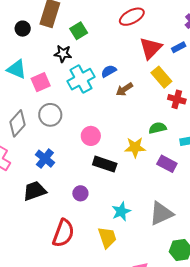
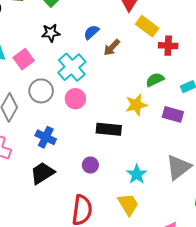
black star: (63, 54) -> (51, 33), moved
cyan cross: (81, 79) -> (72, 67), moved
pink circle: (91, 136) -> (75, 99), moved

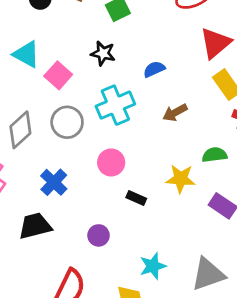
brown arrow: (112, 47) -> (175, 113), moved
pink square: (24, 59) -> (58, 75), turned -30
pink circle: (75, 99) -> (111, 162), moved
black rectangle: (109, 129) -> (136, 198), size x0.6

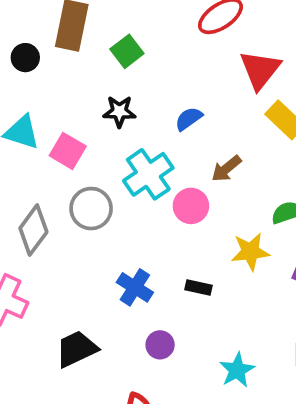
pink circle: (111, 162) -> (191, 206), moved
blue cross: (54, 182) -> (135, 287), moved

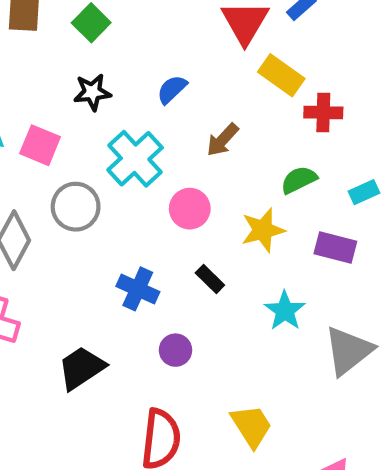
pink circle: (191, 206) -> (190, 209), moved
black rectangle: (199, 288) -> (210, 279), turned 40
cyan star: (237, 370) -> (285, 311), moved

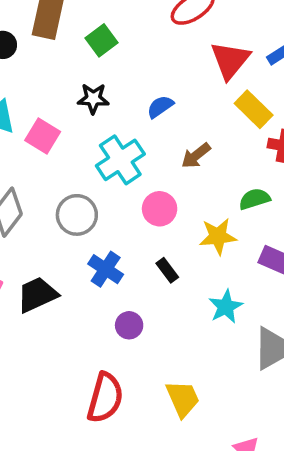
gray circle: (76, 207) -> (77, 215), moved
black trapezoid: (82, 368) -> (37, 295), moved

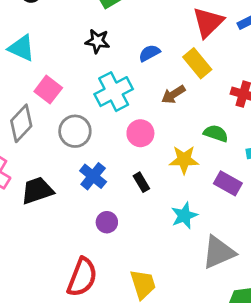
yellow rectangle: (254, 109) -> (197, 63), moved
pink square: (43, 136) -> (48, 90), moved
green semicircle: (254, 199) -> (216, 133), turned 30

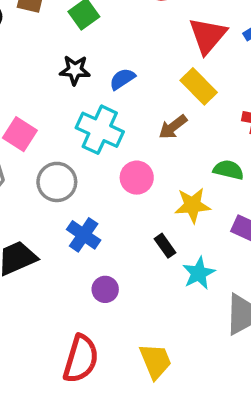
blue semicircle: (149, 53) -> (122, 79), moved
cyan cross: (114, 92) -> (100, 130), turned -33
black rectangle: (141, 182) -> (165, 246), moved

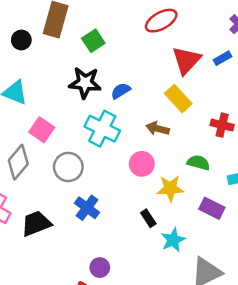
black star: (75, 70) -> (85, 83), size x1.4
brown arrow: (173, 127) -> (158, 129), turned 50
pink circle: (137, 178) -> (142, 164), moved
purple circle: (105, 289) -> (100, 268), moved

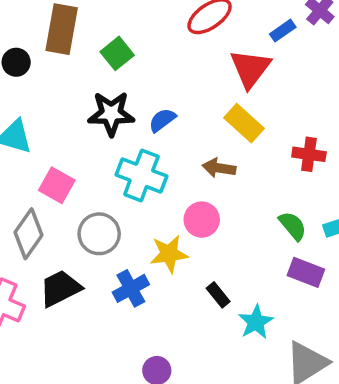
blue rectangle: (223, 58) -> (283, 31), moved
green semicircle: (198, 163) -> (293, 226), moved, turned 40
yellow star: (170, 188) -> (169, 254), moved
blue cross: (87, 208) -> (131, 288), turned 30
black trapezoid: (36, 223) -> (60, 288), moved

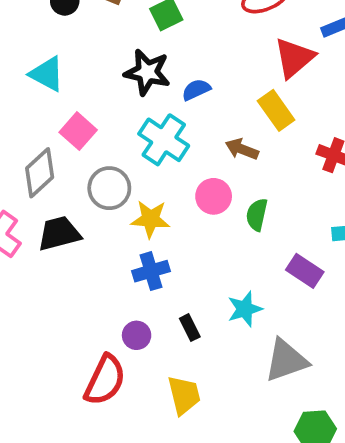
green semicircle: (293, 226) -> (257, 215), moved, turned -140
yellow star: (169, 254) -> (150, 219), moved
blue cross: (131, 288) -> (151, 271), moved
black rectangle: (218, 295) -> (190, 328), moved

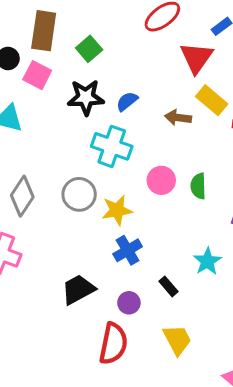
yellow rectangle: (276, 110) -> (212, 100), moved
pink square: (78, 131) -> (37, 75), moved
brown arrow: (242, 149) -> (178, 118), moved
black trapezoid: (59, 233) -> (78, 289), moved

